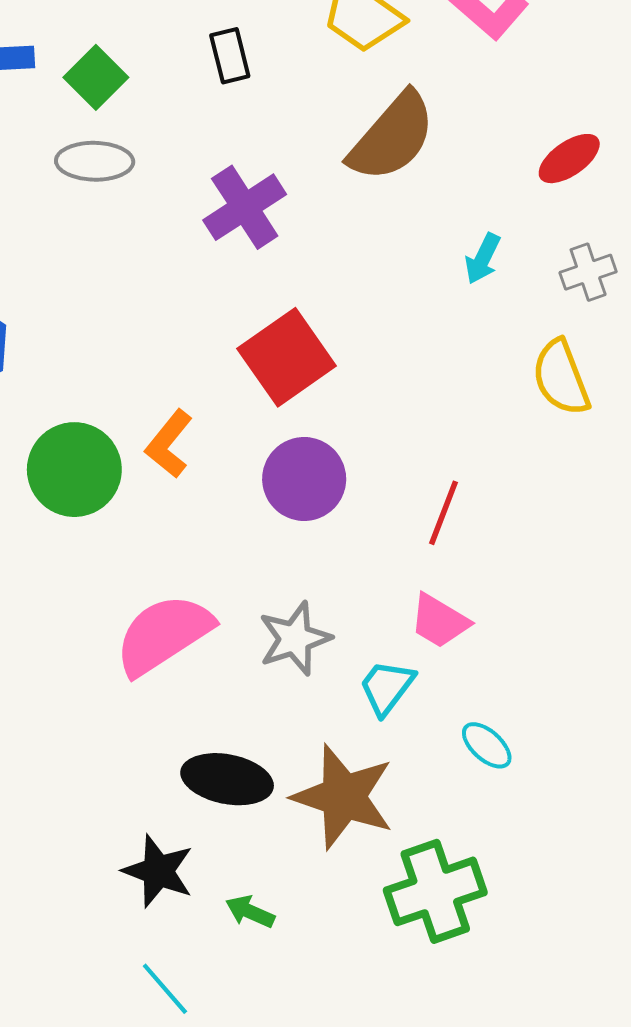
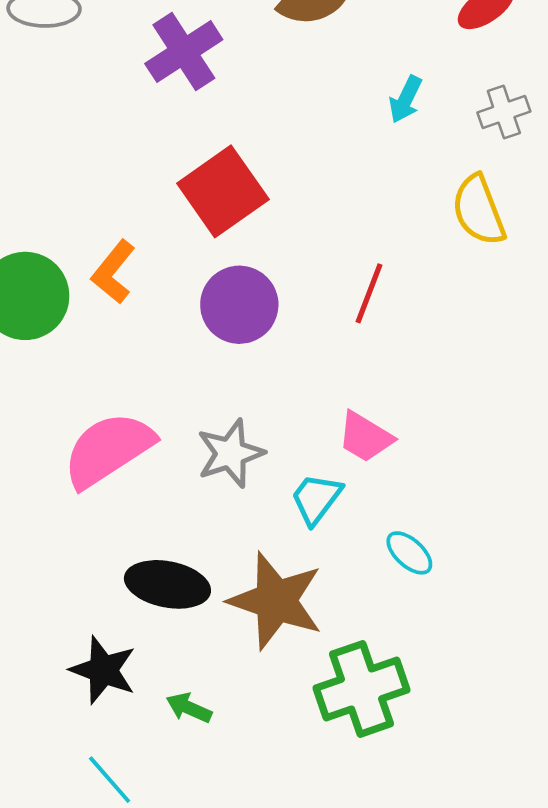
red line: (443, 513) -> (369, 293), moved

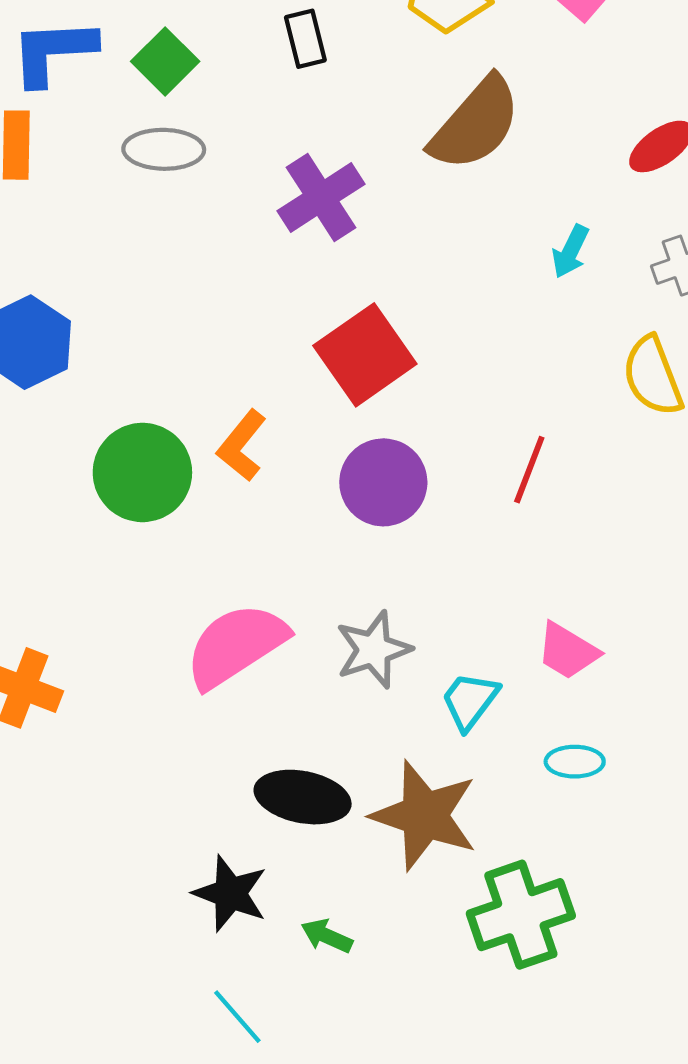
pink trapezoid: (365, 437) -> (568, 651), moved
cyan ellipse: (409, 553) -> (575, 762), turned -42

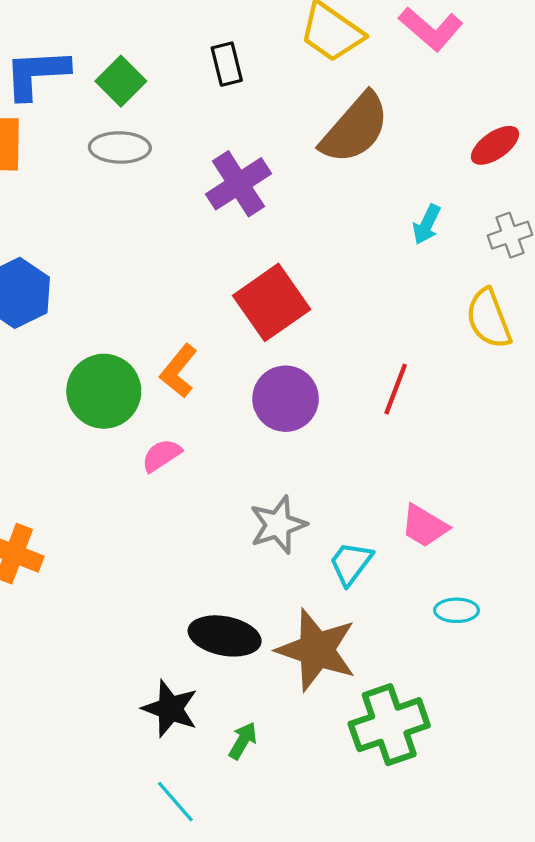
pink semicircle: (236, 645) -> (162, 455), moved, size x0.5
cyan ellipse: (575, 762) -> (457, 610), moved
green arrow: (327, 936) -> (243, 741), turned 96

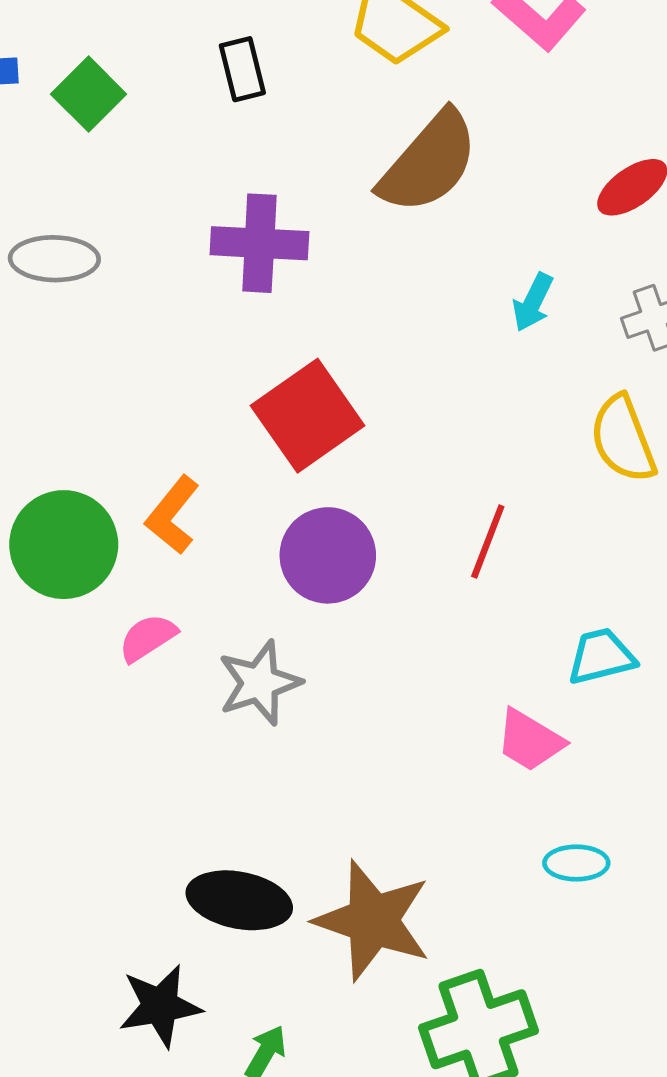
gray ellipse: (120, 147) -> (54, 259), moved
purple cross: (239, 184) -> (259, 243), turned 36
gray star: (278, 525) -> (259, 683), moved
cyan trapezoid: (351, 563) -> (601, 656), moved, turned 39
black star: (170, 709) -> (160, 1006), turned -30

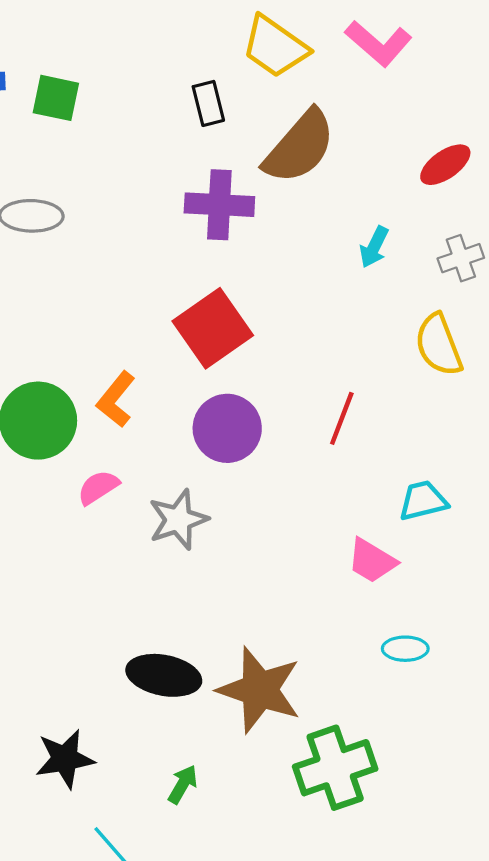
black rectangle: (242, 69) -> (208, 103), moved
green square: (89, 94) -> (56, 98), turned -33
purple cross: (259, 243) -> (219, 205), moved
black star: (160, 1006) -> (65, 759), moved

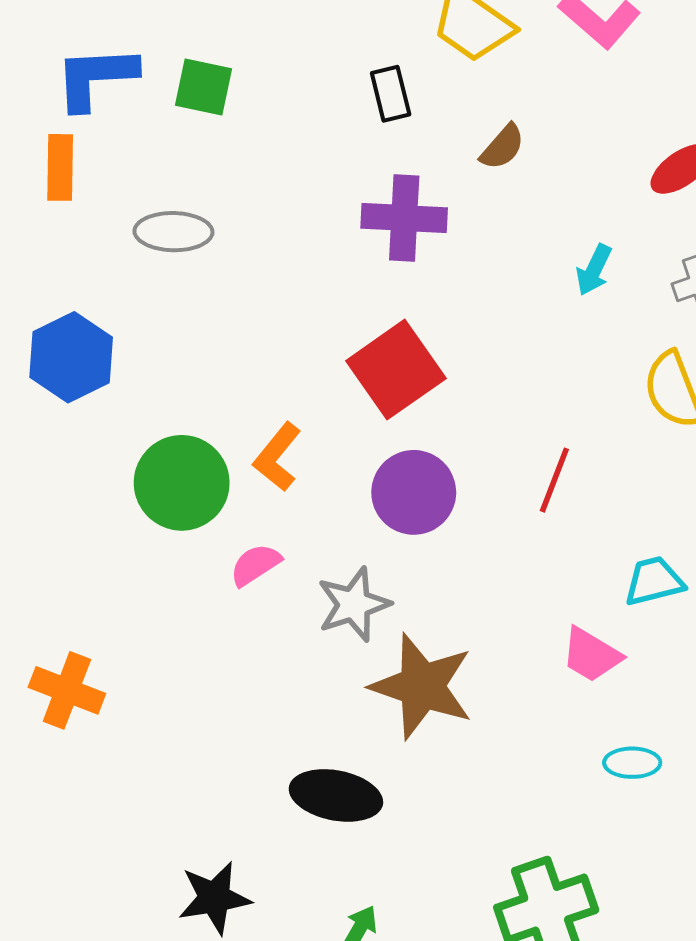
brown semicircle: (300, 147) -> (502, 147), size x0.5
brown star: (259, 690) -> (422, 686), moved

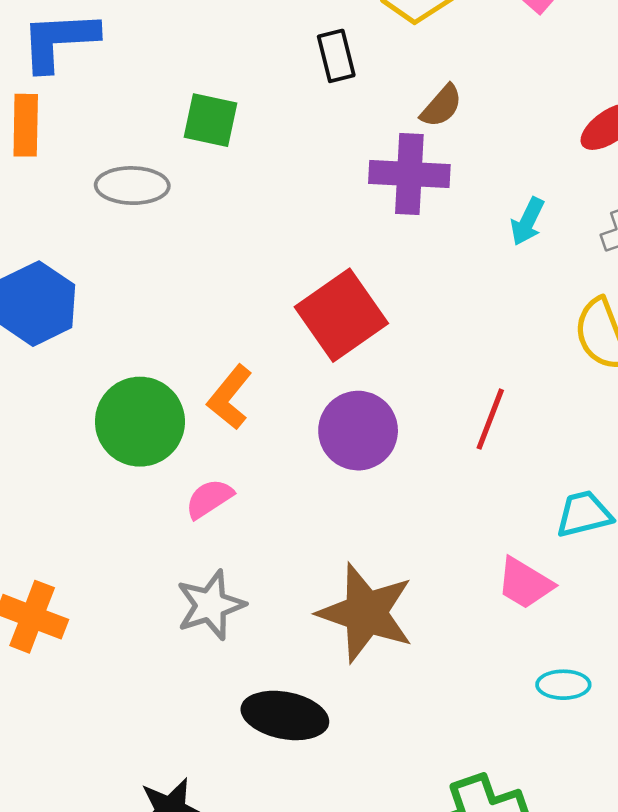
green square: (203, 87) -> (210, 120), moved
purple cross: (404, 218) -> (409, 174), moved
gray star: (354, 604) -> (210, 605), moved

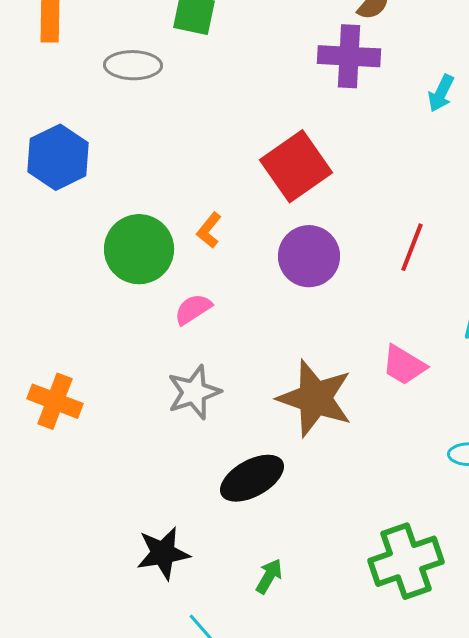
orange L-shape: (230, 397) -> (209, 230), size x0.7
pink trapezoid: (525, 583) -> (404, 365), moved
black ellipse: (285, 715) -> (252, 478), turned -40

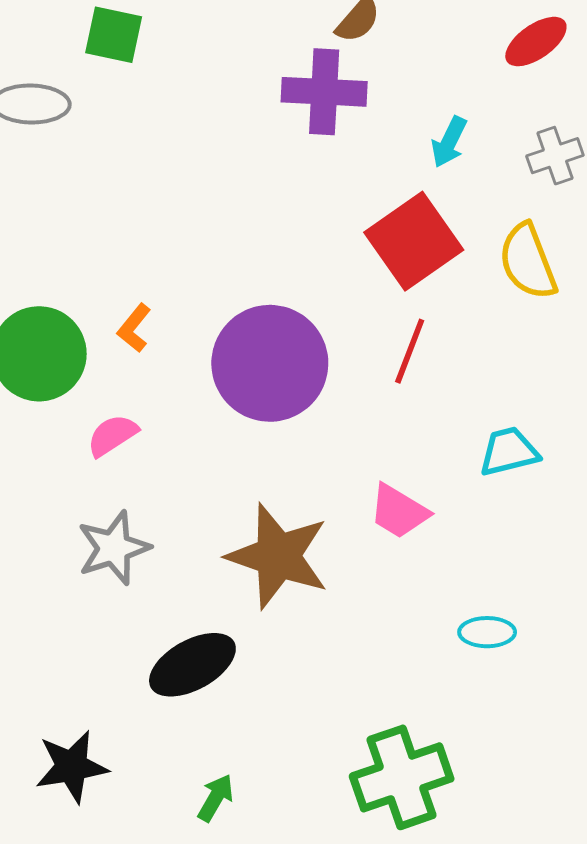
red square: (296, 166) -> (414, 241), moved
purple circle: (309, 256) -> (270, 363), size x1.4

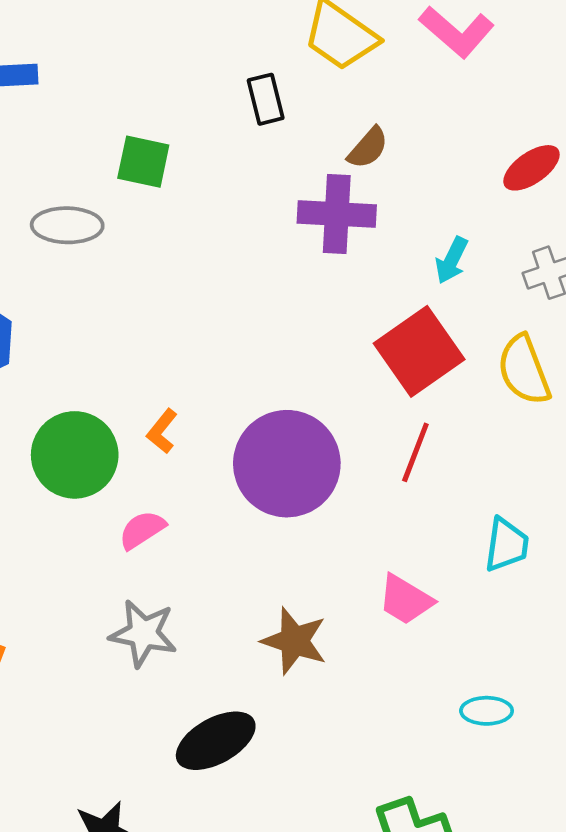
cyan trapezoid: (509, 452) -> (507, 545), turned 112
gray star: (114, 548) -> (143, 633), turned 30
brown star: (278, 556) -> (294, 641), size x0.7

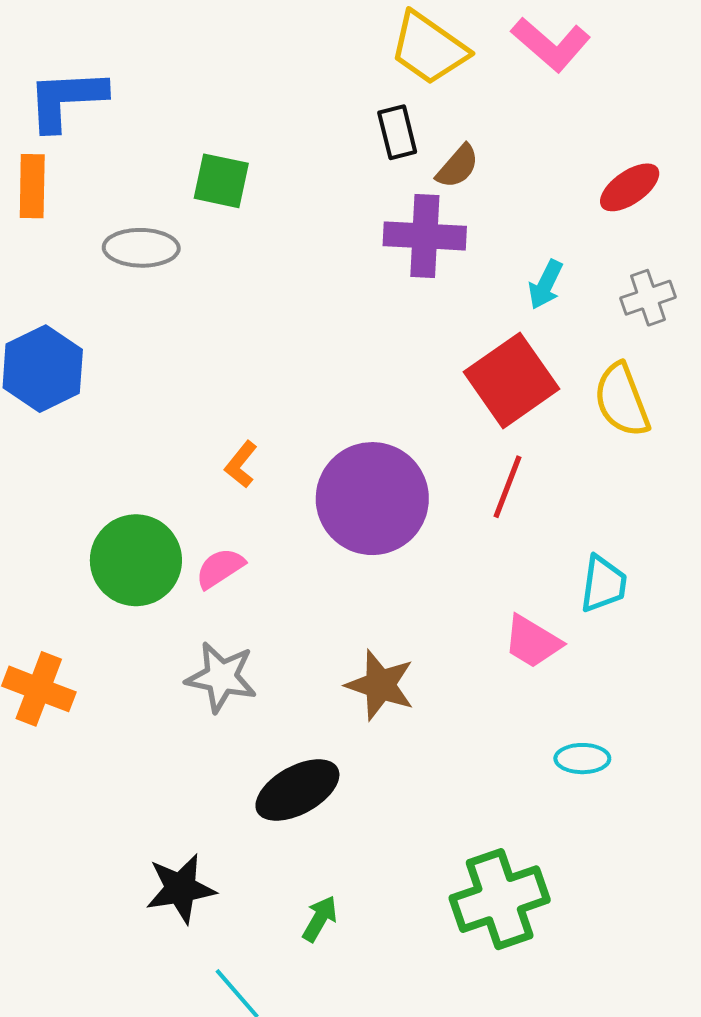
black rectangle: (266, 99) -> (397, 132), moved
green circle: (75, 455) -> (136, 560), moved
pink trapezoid: (405, 600) -> (532, 642), moved

